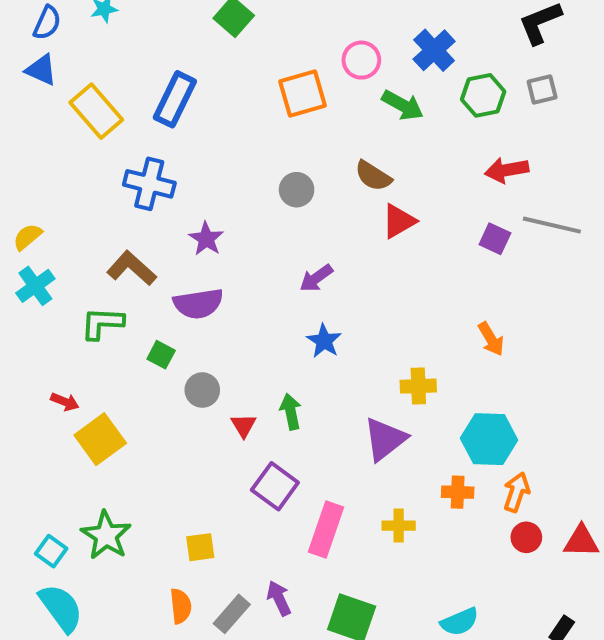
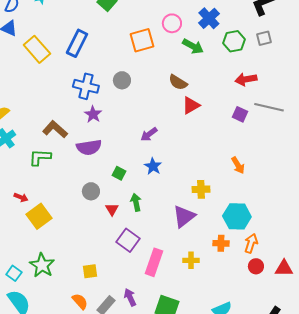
blue cross: (149, 184) -> (86, 86), moved
gray circle: (297, 190) -> (122, 80), moved
green square: (161, 355) -> (119, 173), moved
orange semicircle: (181, 606) -> (80, 301), turned -36

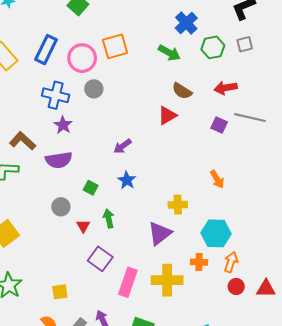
pink circle: (172, 23) -> (82, 58), moved, size x1.4
brown semicircle: (178, 82) -> (182, 91), moved
yellow cross: (191, 260) -> (167, 280), size x1.8

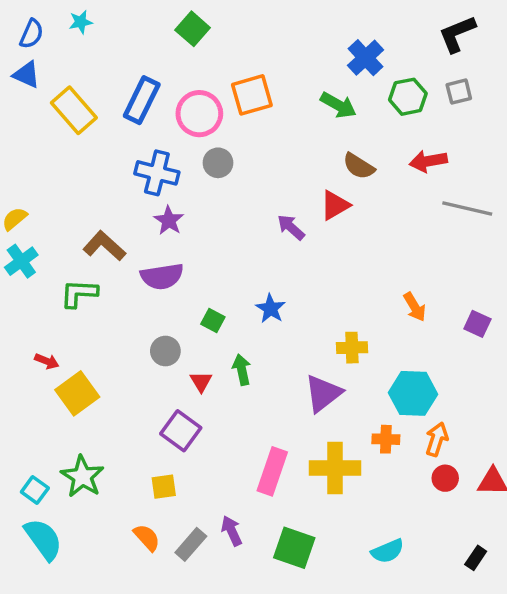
purple square: (219, 125) -> (477, 324), moved
purple arrow: (123, 146) -> (291, 227), moved, turned 78
purple square: (100, 259) -> (181, 431), moved

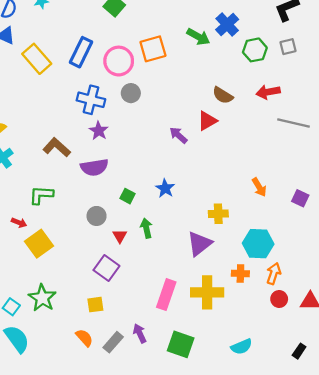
green arrow: (338, 105) -> (198, 37), moved
green L-shape: (79, 293) -> (41, 195), moved

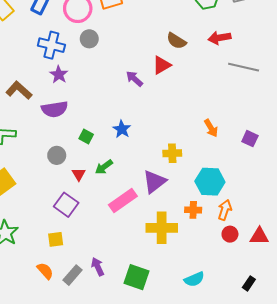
green arrow: (146, 228) -> (104, 167), turned -114
pink rectangle: (166, 295) -> (123, 201), moved, turned 36

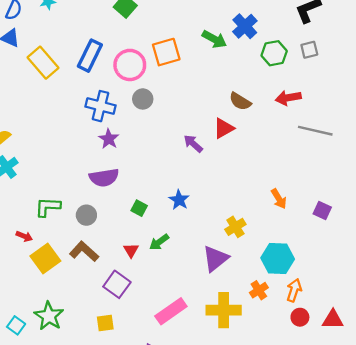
brown L-shape: (19, 90) -> (84, 251), moved
yellow cross: (172, 153) -> (235, 227), turned -30
gray circle: (57, 155) -> (86, 215), moved
pink rectangle: (123, 201) -> (171, 311), moved
orange cross: (193, 210) -> (259, 290), turned -35

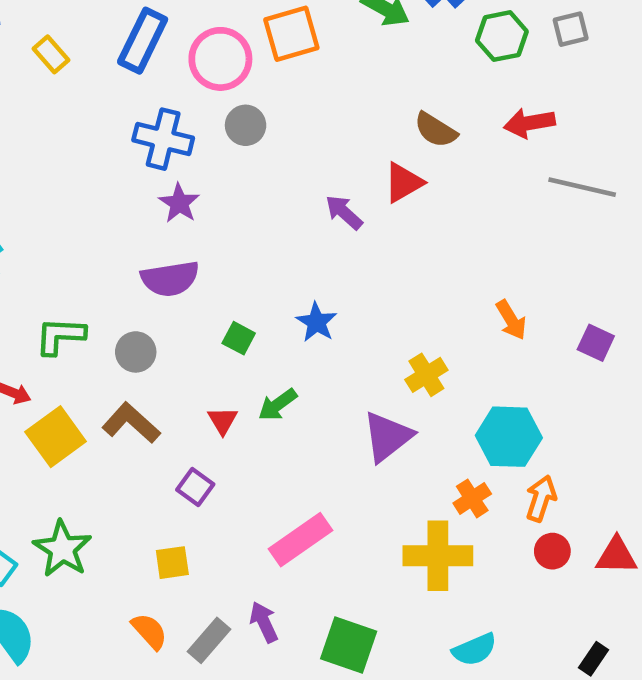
yellow rectangle: (43, 63) -> (51, 54), size x0.6
purple square: (117, 284) -> (195, 487), size x0.7
yellow cross: (224, 310) -> (438, 556), moved

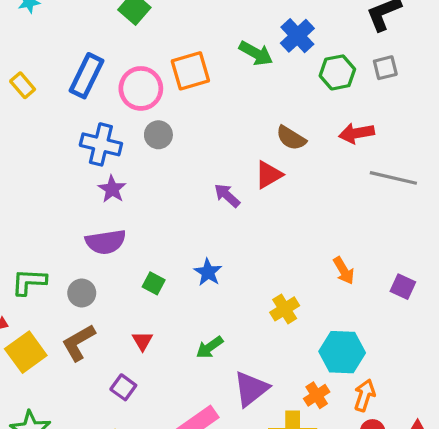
green arrow: (278, 405) -> (210, 347), moved
brown L-shape: (131, 423) -> (79, 343), turned -72
purple triangle: (388, 437) -> (251, 389), moved

